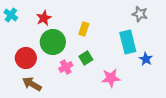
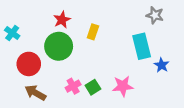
cyan cross: (11, 15) -> (12, 33), moved
red star: (44, 18) -> (62, 20), moved
green square: (86, 58) -> (93, 87), moved
pink cross: (66, 67) -> (73, 86), moved

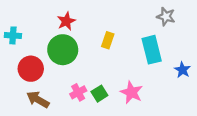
yellow rectangle: (93, 32) -> (108, 40), moved
cyan cross: (12, 33) -> (13, 35), turned -32
blue star: (162, 65) -> (182, 70), moved
pink star: (123, 86) -> (131, 92), turned 30

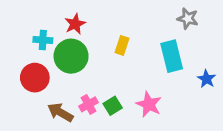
cyan cross: (13, 35) -> (43, 40), moved
brown arrow: (38, 99) -> (60, 112), moved

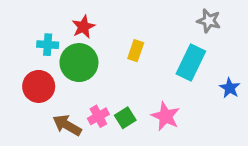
cyan rectangle: (172, 56) -> (191, 63), turned 40

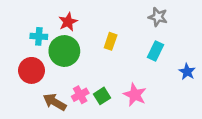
gray star: (209, 21) -> (158, 17), moved
cyan rectangle: (191, 63) -> (155, 51), size x0.7

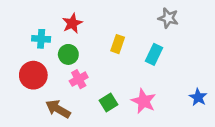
green circle: (64, 51) -> (68, 54), size x0.6
cyan rectangle: (155, 51) -> (154, 54), moved
blue star: (187, 72) -> (198, 97), moved
pink cross: (80, 95) -> (79, 79), moved

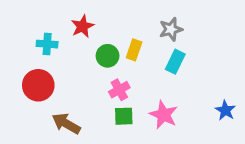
gray star: (168, 18) -> (171, 29), moved, turned -30
green circle: (68, 54) -> (108, 56), moved
pink cross: (79, 79) -> (119, 90), moved
green square: (109, 102) -> (124, 116), turned 30

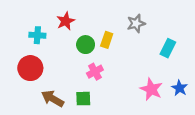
cyan rectangle: (175, 62) -> (168, 48), moved
pink star: (164, 115) -> (151, 89), moved
green square: (124, 116) -> (83, 99), moved

